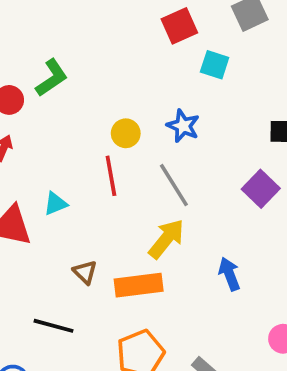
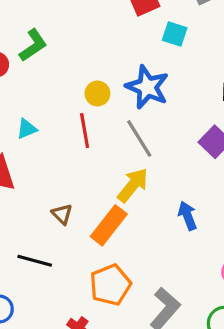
blue star: (183, 126) -> (147, 87), size x1.5
cyan triangle: (55, 204) -> (27, 129), moved
orange rectangle: (139, 285) -> (109, 225), turned -45

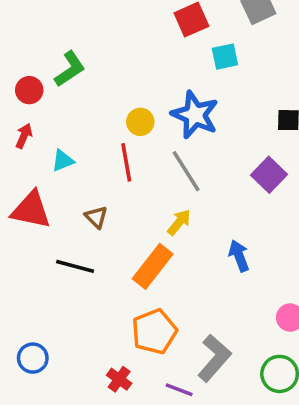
cyan square: (175, 34) -> (225, 57), turned -30
yellow arrow: (133, 185) -> (179, 222), size x0.7
brown triangle: (62, 214) -> (96, 217), moved
black line: (35, 261) -> (75, 266), moved

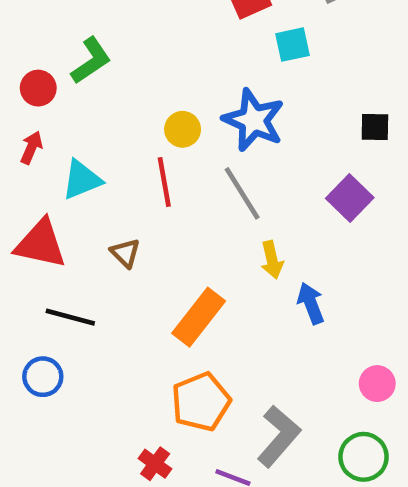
cyan triangle: (63, 161) -> (82, 180), size x1.4
yellow arrow: (179, 222) -> (272, 260), moved, turned 128
black line: (75, 266) -> (70, 317), moved
blue circle: (33, 358) -> (43, 377), moved

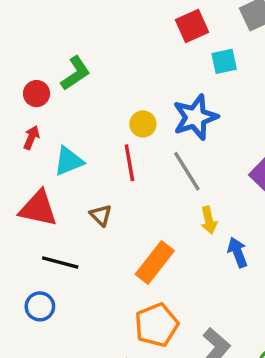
blue star: (254, 120) -> (195, 117), turned 30

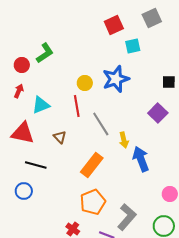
gray line: (187, 171) -> (101, 124), moved
blue arrow: (238, 252) -> (141, 159), size x1.4

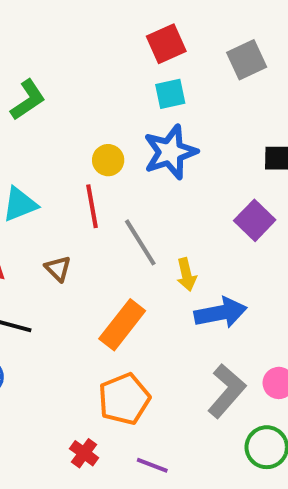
gray square: (152, 18) -> (247, 60), moved
cyan square: (133, 46) -> (170, 94), moved
blue arrow: (141, 159) -> (221, 313), turned 100
gray L-shape: (127, 217) -> (227, 391), moved

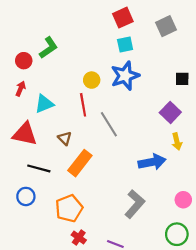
yellow arrow: (186, 275) -> (177, 142), moved
orange rectangle: (122, 325) -> (80, 163), moved
gray L-shape: (227, 391) -> (135, 204), moved
orange pentagon: (124, 399) -> (69, 208), moved

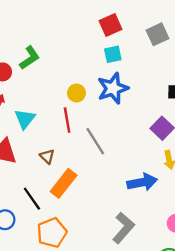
cyan triangle: (44, 104) -> (25, 119), turned -30
black line: (39, 168) -> (32, 199), moved, turned 40

